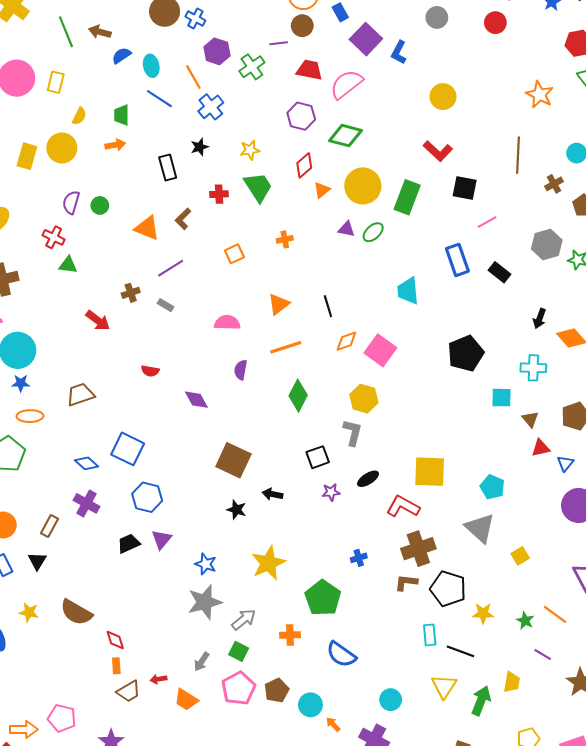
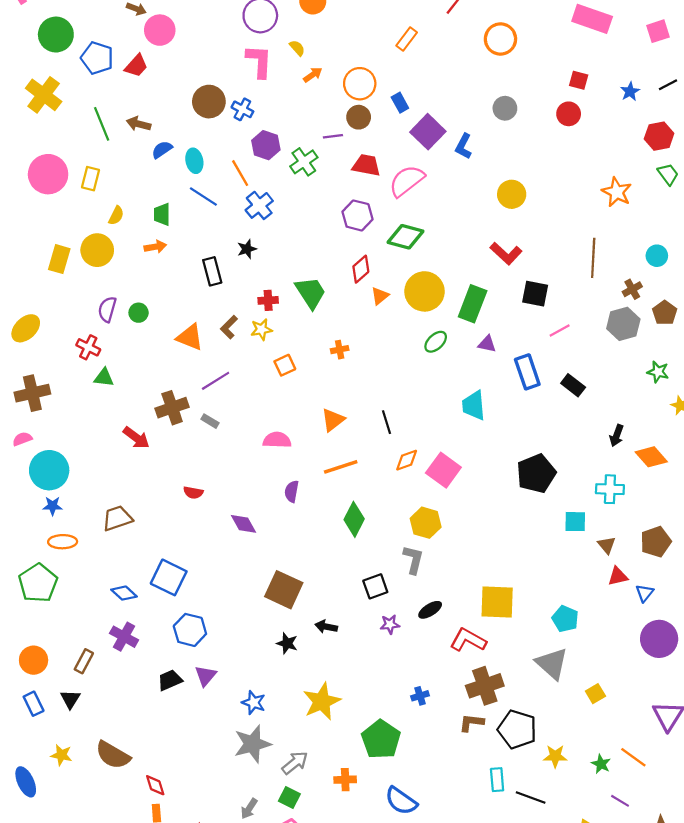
yellow star: (250, 150) -> (261, 329), moved
purple triangle: (346, 229) -> (487, 344), moved
gray hexagon: (547, 245) -> (623, 324), moved
brown cross: (131, 293) -> (172, 408), size x1.6

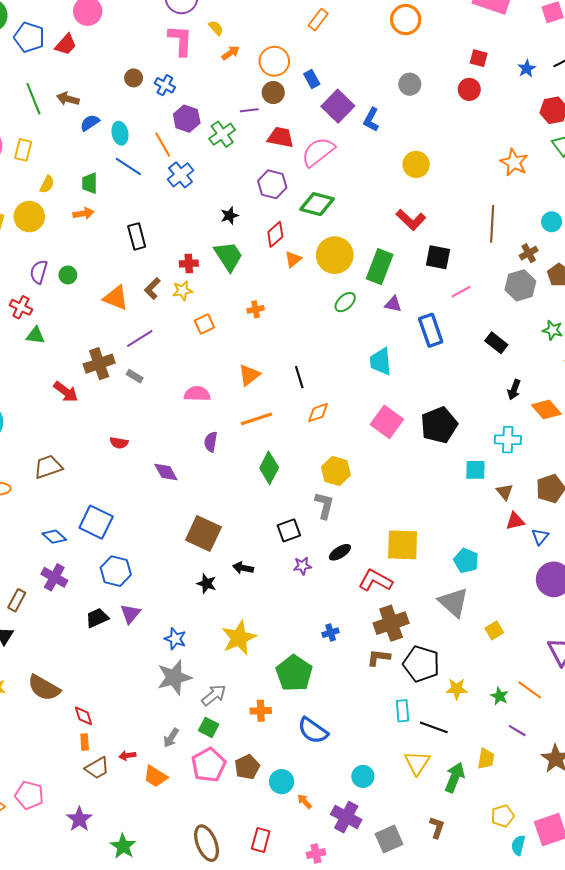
brown circle: (209, 102) -> (134, 78), size x0.6
black star: (247, 249) -> (229, 216), moved
black rectangle: (573, 385) -> (496, 343), moved
pink square: (443, 470) -> (387, 422), moved

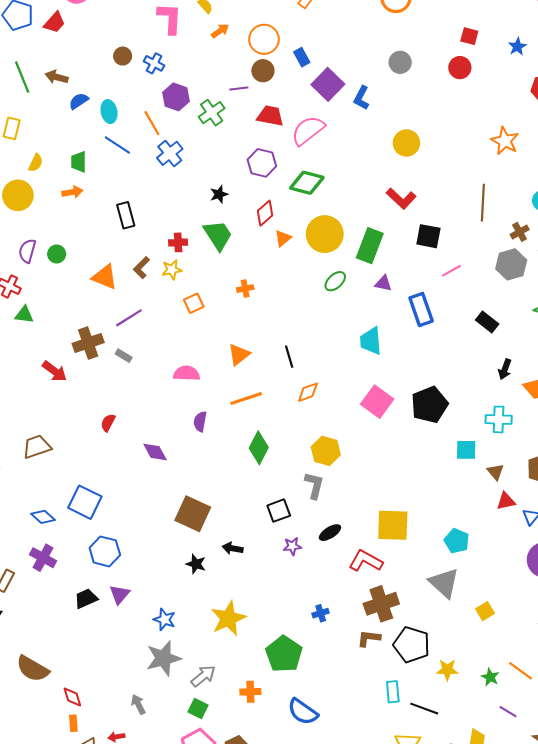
red semicircle: (119, 443) -> (108, 423), turned 108
gray arrow: (171, 738) -> (138, 704), moved, turned 120

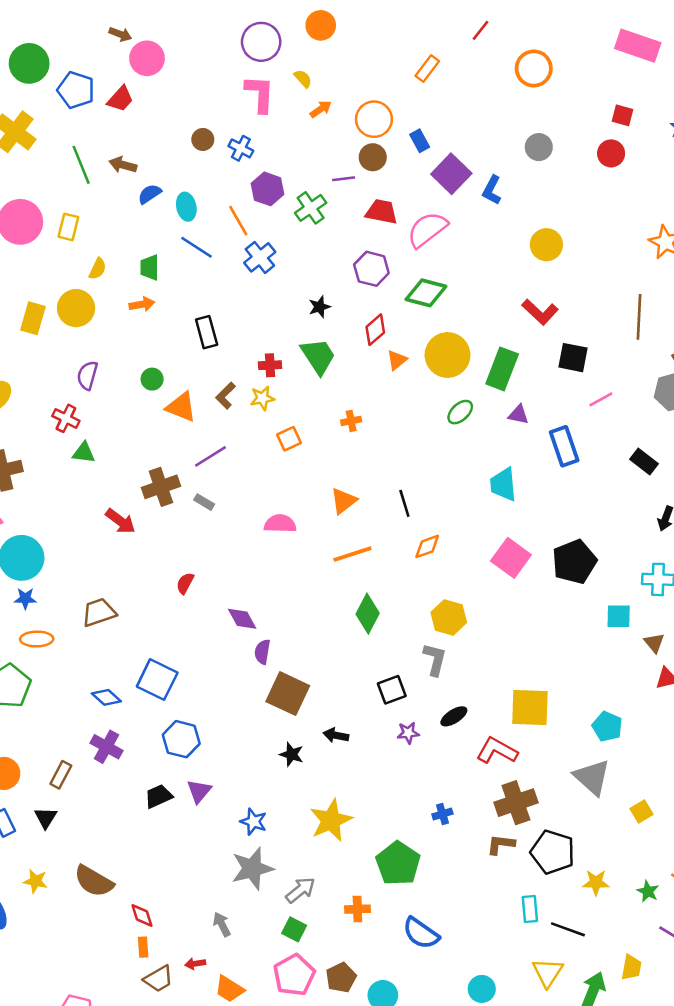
green circle: (57, 254) -> (152, 379), moved
purple semicircle: (200, 422) -> (262, 652), moved

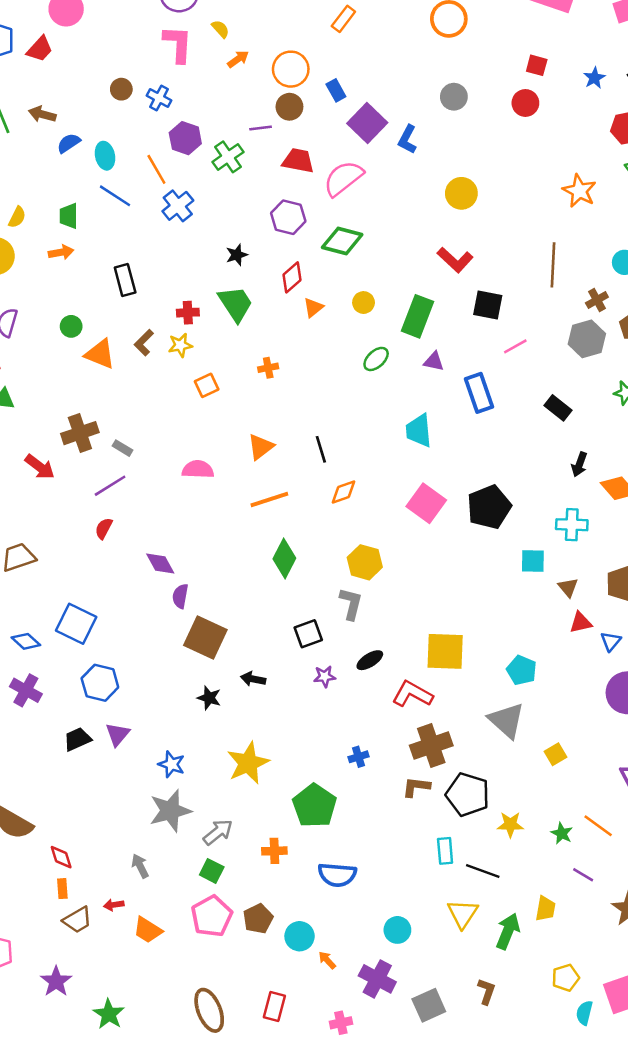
yellow circle: (448, 355) -> (364, 303), size x0.5
purple line: (210, 456) -> (110, 486), moved
blue semicircle: (421, 933) -> (337, 875), turned -30

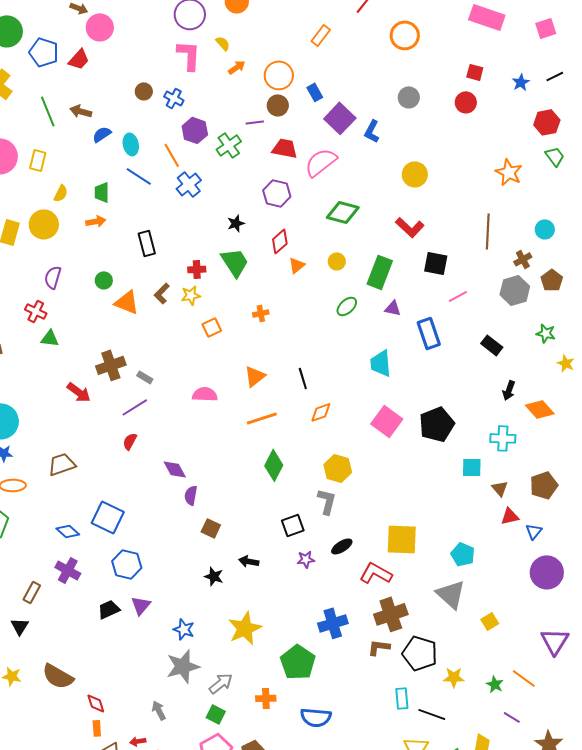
green diamond: (342, 241) -> (343, 212), moved
brown square: (205, 638) -> (211, 528), size x0.6
blue cross: (358, 757) -> (333, 623), size x1.8

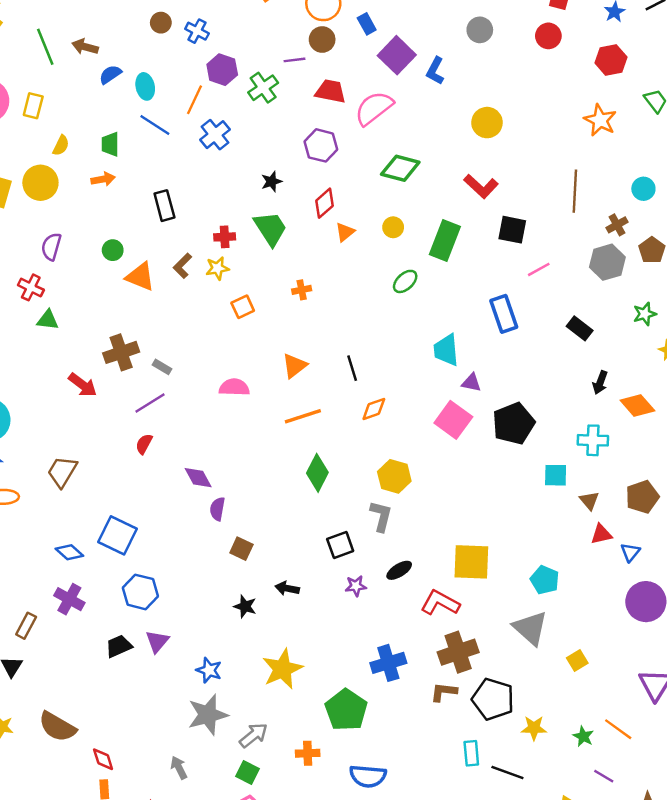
red hexagon: (547, 122) -> (611, 60), moved
orange line: (172, 155) -> (195, 100), turned 55
purple triangle: (393, 308) -> (471, 383), moved
green star: (546, 333) -> (645, 314), turned -30
brown trapezoid: (62, 464) -> (62, 472), turned -40

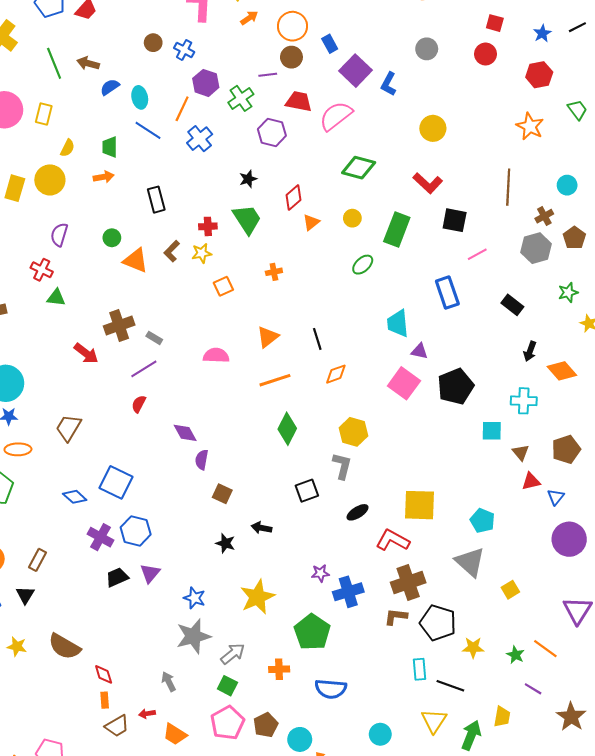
purple hexagon: (321, 145) -> (272, 132), moved
purple star: (356, 586) -> (320, 573), moved
purple cross: (69, 599) -> (101, 537), moved

